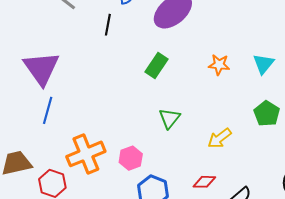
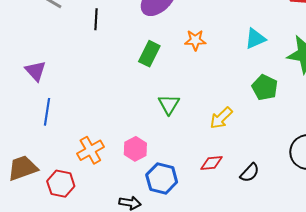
cyan triangle: (263, 64) -> (255, 39), turned 35
orange star: (219, 65) -> (195, 40), moved
purple triangle: (41, 68) -> (36, 71), size x0.6
orange cross: (86, 154) -> (90, 150), size x0.7

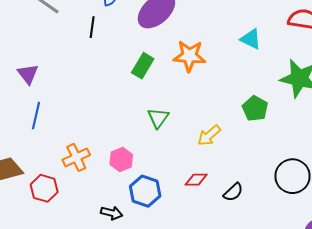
cyan triangle: (255, 39) -> (251, 39), moved, turned 45
orange star: (195, 40) -> (189, 56), size x1.5

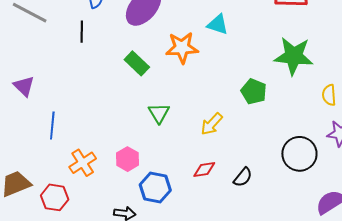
cyan triangle: (251, 39) -> (218, 24), moved
green rectangle: (143, 66) -> (137, 63), turned -70
blue line: (36, 116) -> (52, 125), moved

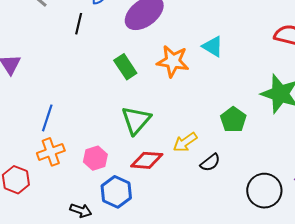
green triangle: (159, 113) -> (136, 120), size x1.4
blue line: (52, 125) -> (47, 118), moved
red diamond: (204, 170) -> (147, 160), moved, size x1.4
black semicircle: (243, 177) -> (210, 163), moved

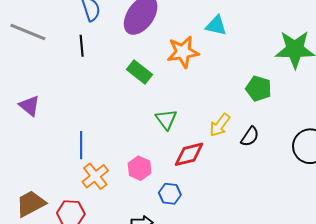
green triangle: (136, 120) -> (166, 119), size x0.7
blue hexagon: (116, 192) -> (170, 194), size x0.7

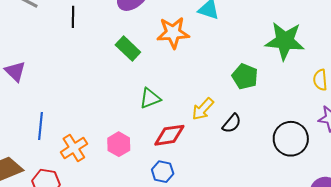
green triangle: (166, 119) -> (150, 98), turned 40
blue line: (81, 145) -> (41, 126), moved
blue hexagon: (170, 194) -> (163, 172), moved

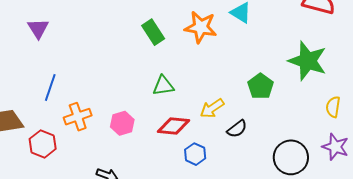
blue hexagon: (163, 172) -> (195, 154), moved

